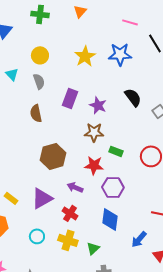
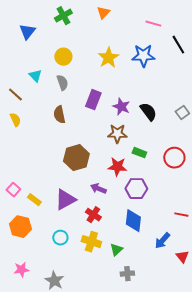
green cross: (40, 14) -> (63, 16), turned -36
black semicircle: (133, 97) -> (148, 112), moved

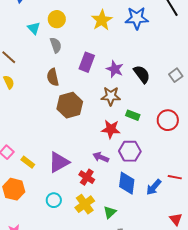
cyan triangle: (35, 76) -> (34, 28), moved
brown hexagon: (76, 158) -> (70, 105), moved
purple arrow: (98, 189) -> (101, 157), moved
blue arrow: (162, 241) -> (154, 187), moved
yellow cross: (91, 242) -> (85, 204), turned 36

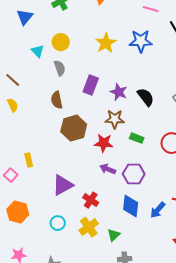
red star: (111, 129) -> (104, 143), moved
purple arrow: (101, 157) -> (108, 169), moved
yellow rectangle: (28, 162) -> (29, 160), moved, turned 40

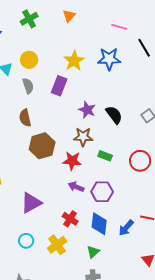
purple rectangle: (91, 85) -> (59, 86), moved
red cross: (91, 200) -> (70, 219), moved
green triangle: (114, 235) -> (93, 252), moved

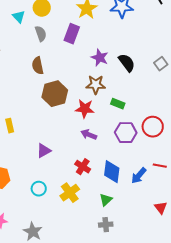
red circle: (140, 161) -> (153, 127), moved
purple hexagon: (102, 192) -> (126, 133), moved
purple triangle: (31, 203) -> (44, 151), size x0.7

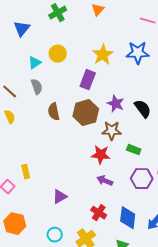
cyan triangle: (19, 17) -> (35, 63), turned 40
gray semicircle: (41, 34) -> (37, 87), moved
brown hexagon: (55, 94) -> (86, 113), moved

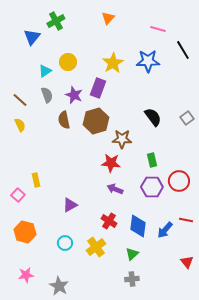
green cross: (58, 13) -> (56, 21), moved
purple star: (116, 104) -> (74, 95), moved
green rectangle: (134, 150) -> (152, 160), moved, turned 56

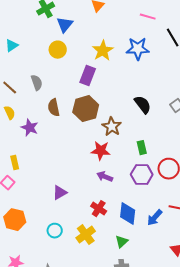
blue triangle: (32, 37) -> (65, 25), moved
cyan triangle: (45, 71) -> (12, 46), moved
purple star: (74, 95) -> (30, 128), moved
brown star: (122, 139) -> (112, 127), turned 30
yellow rectangle: (36, 180) -> (15, 163), moved

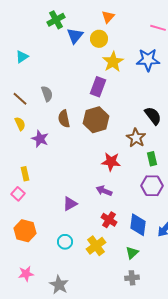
yellow circle: (58, 50) -> (99, 39), moved
brown star: (112, 127) -> (136, 138), moved
purple arrow: (105, 177) -> (104, 191), moved

